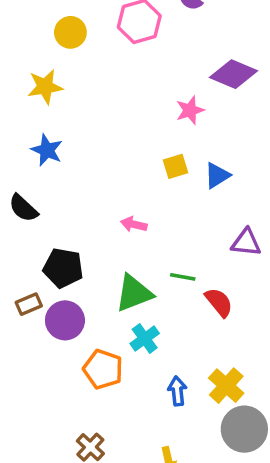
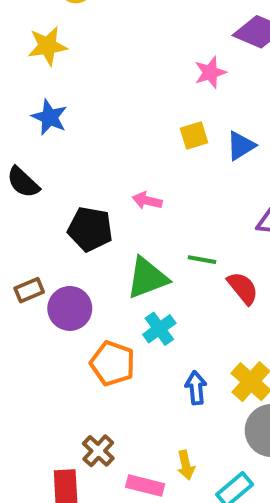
black pentagon: (63, 268) -> (90, 229), moved

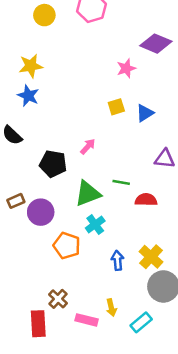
yellow star: (47, 46) -> (31, 66), moved
pink arrow: (147, 201) -> (88, 146), turned 119
red semicircle: (243, 288) -> (146, 200), turned -50

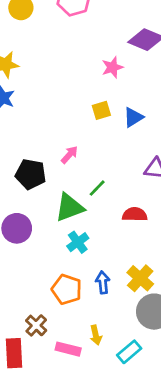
green line: (121, 182) -> (97, 188), moved, turned -56
orange pentagon: (67, 246) -> (67, 289), moved

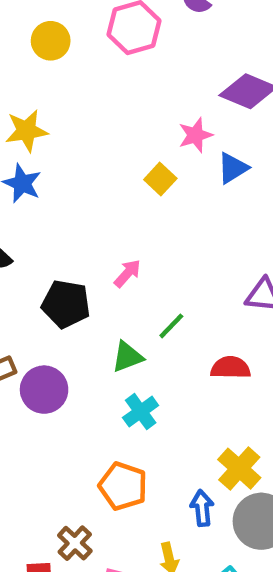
yellow square: (101, 110) -> (160, 179), moved, turned -30
blue triangle: (133, 117) -> (233, 168), moved
green triangle: (69, 207) -> (127, 357), size x0.7
blue arrow: (103, 282) -> (202, 508), moved

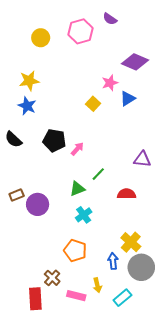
black pentagon: (66, 304) -> (54, 140), moved

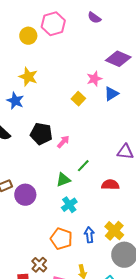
pink hexagon: (80, 31) -> (53, 24), moved
yellow star: (29, 81) -> (28, 77), moved, turned 30
blue arrow: (113, 261) -> (89, 235), moved

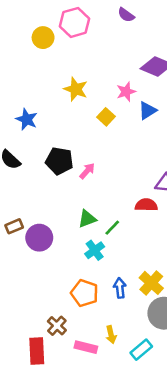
yellow star: (28, 77) -> (76, 89), moved
green line: (83, 166) -> (112, 228), moved
red semicircle: (110, 185) -> (146, 205), moved

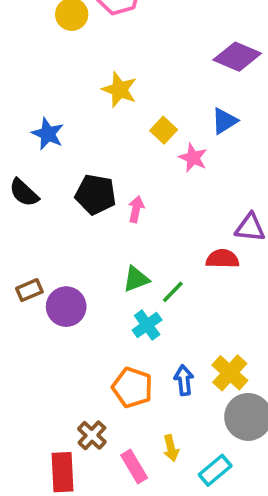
pink star: (126, 92) -> (193, 158), moved, turned -30
pink arrow: (87, 171) -> (136, 209), turned -30
pink rectangle: (86, 347) -> (134, 467), turned 45

